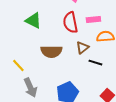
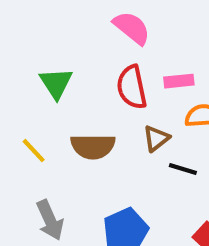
green triangle: (33, 21) -> (56, 83), turned 30
yellow line: (18, 66) -> (34, 151), moved

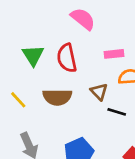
red semicircle: (132, 87) -> (67, 58), moved
brown triangle: (156, 138) -> (99, 92), turned -36

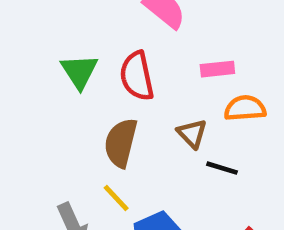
brown semicircle: (57, 97) -> (121, 143), turned 104
yellow line: (18, 100) -> (116, 198), moved

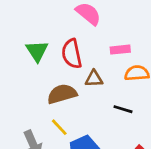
brown triangle: (192, 134) -> (94, 79), moved, turned -48
brown semicircle: (121, 143) -> (62, 94), turned 60

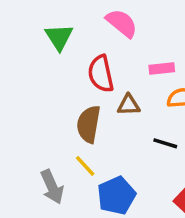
green triangle: (37, 51) -> (59, 37), moved
brown semicircle: (62, 94) -> (89, 124), turned -64

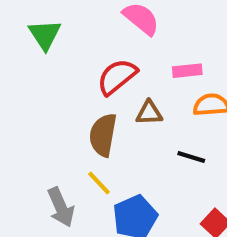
green triangle: (59, 37) -> (45, 35), moved
red semicircle: (101, 74) -> (117, 77), turned 63

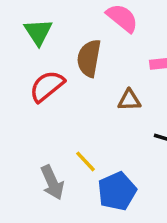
red semicircle: (117, 77) -> (47, 86), moved
brown semicircle: (103, 135) -> (89, 58), moved

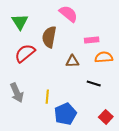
yellow line: (85, 161) -> (47, 97), turned 48
gray arrow: (52, 182) -> (17, 93), moved

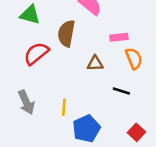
green triangle: (20, 22) -> (30, 15), turned -42
orange semicircle: (104, 57) -> (134, 58), turned 72

